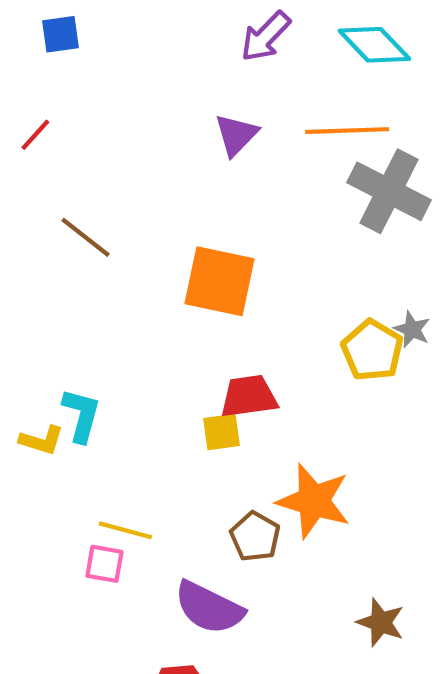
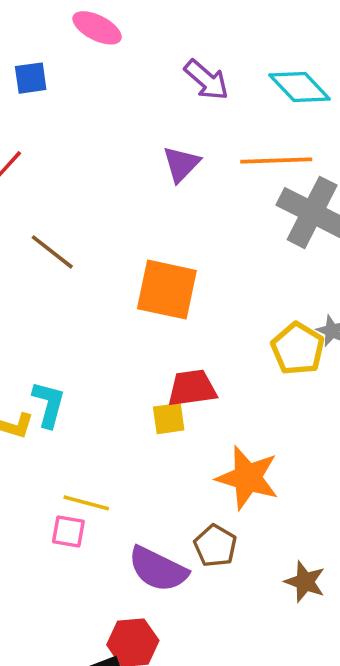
purple arrow: (266, 36) -> (206, 80), turned -93
brown pentagon: (255, 537) -> (215, 546), moved

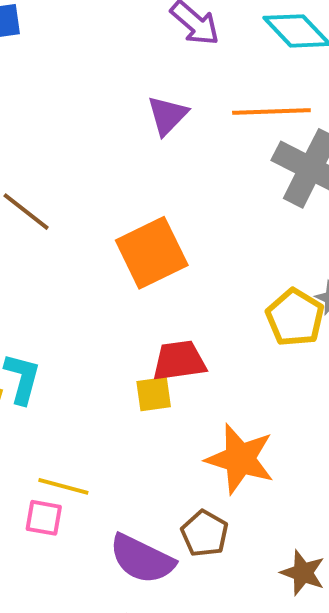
orange square: (167, 290) -> (152, 253), turned -38

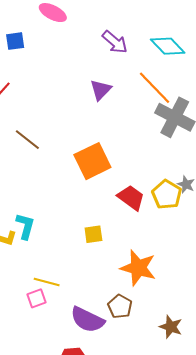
orange line: (271, 111) -> (154, 88), turned 48
red trapezoid: (179, 361) -> (131, 198), moved, turned 44
pink square: (44, 518) -> (37, 298), turned -30

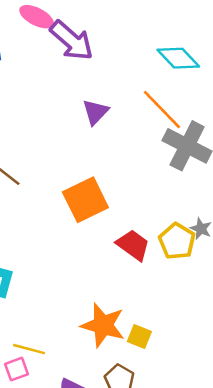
purple arrow: (115, 42) -> (72, 40), moved, size x1.4
yellow square: (93, 234) -> (139, 336), moved, turned 30
orange star: (138, 268) -> (103, 325), moved

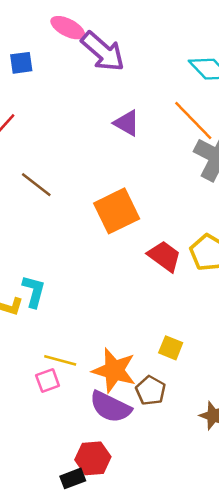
purple triangle: (95, 112) -> (127, 123), turned -44
orange star: (103, 325) -> (114, 370), moved

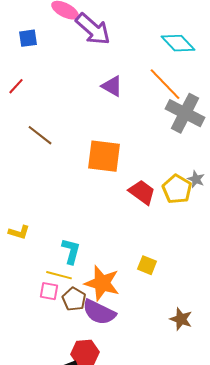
orange square: (117, 211) -> (104, 156), turned 33
cyan L-shape: (34, 291) -> (71, 251), moved
pink square: (48, 380) -> (49, 291), turned 30
brown pentagon: (151, 391) -> (74, 299), moved

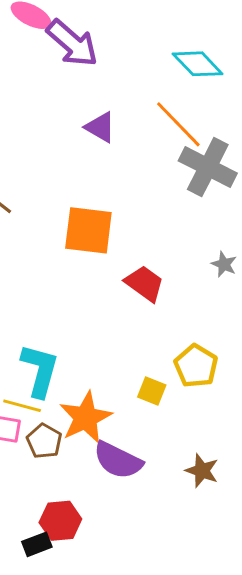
yellow pentagon: (177, 189) -> (196, 366), moved
cyan L-shape: (71, 251) -> (40, 370), size x1.4
orange star: (102, 283) -> (85, 418), turned 30
purple semicircle: (99, 312) -> (118, 460), moved

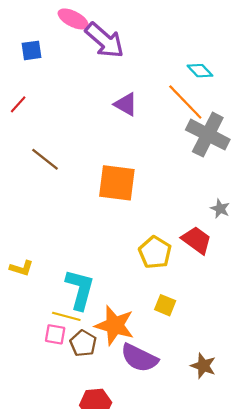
cyan diamond: (198, 64) -> (200, 71), moved, size x0.7
red trapezoid: (144, 283) -> (197, 240), moved
yellow pentagon: (196, 366) -> (155, 252), moved
orange star: (85, 418) -> (115, 325), turned -30

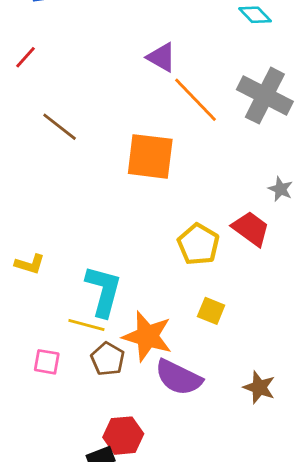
orange line: (185, 102) -> (196, 100), moved
pink square: (55, 334) -> (47, 362), moved

